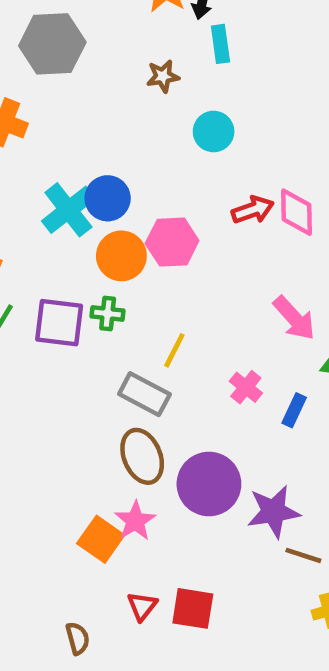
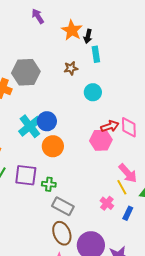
gray hexagon: (52, 44) -> (26, 72), moved
pink hexagon: (172, 242) -> (101, 140), moved
green cross: (108, 313) -> (49, 184), moved
yellow line: (174, 350) -> (122, 187), moved, turned -56

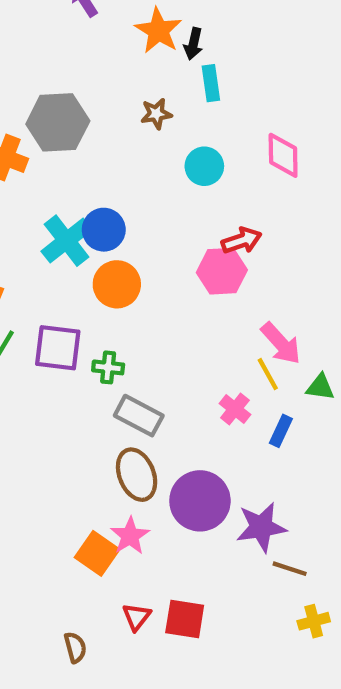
pink diamond: (129, 127) -> (283, 155), moved

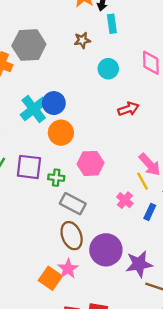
pink hexagon: (222, 271) -> (91, 163), moved

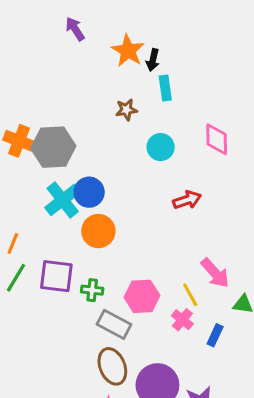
gray hexagon: (29, 45) -> (53, 147), moved
pink hexagon: (91, 163) -> (142, 296), moved
yellow line: (143, 181) -> (190, 295), moved

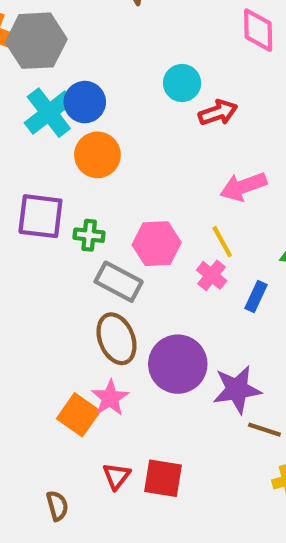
cyan circle: (161, 147) -> (182, 83), moved
pink arrow: (215, 273) -> (243, 187), moved, turned 112

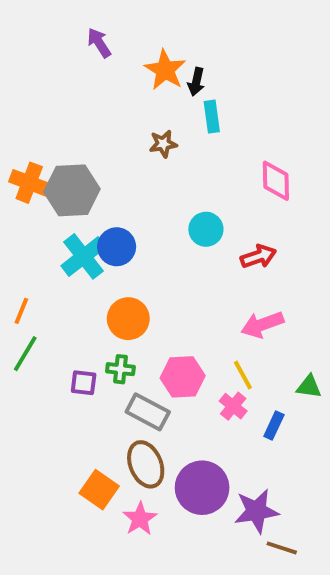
red arrow: (218, 113) -> (258, 256), moved
orange circle: (97, 155) -> (128, 319), moved
purple square: (40, 216) -> (84, 383), moved, size x0.6
orange square: (78, 415) -> (99, 490), moved

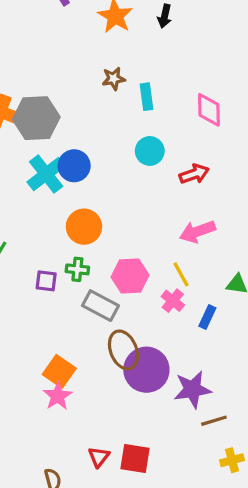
black arrow: (196, 82) -> (165, 16), moved
cyan rectangle: (212, 117) -> (146, 97), moved
brown ellipse: (146, 464) -> (123, 350), moved
pink star: (140, 519) -> (58, 396), moved
brown line: (282, 548) -> (214, 421), turned -35

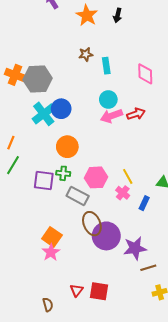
pink arrow: (197, 232) -> (111, 116), moved
purple square: (46, 281) -> (44, 181), size x1.5

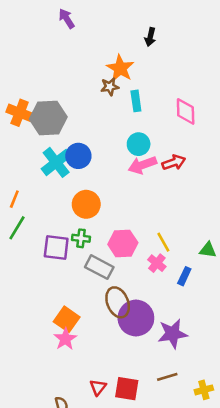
orange star: (87, 15) -> (120, 68), moved
brown line: (148, 268) -> (167, 377), moved

